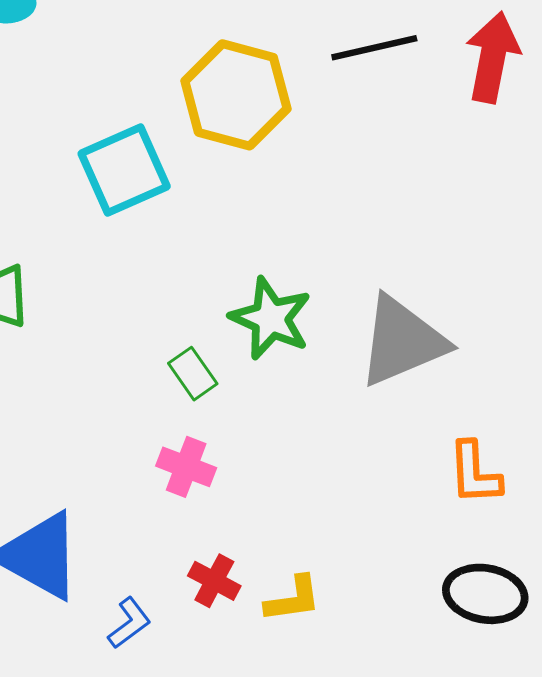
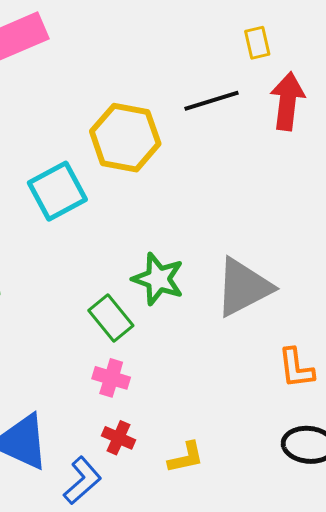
green rectangle: (193, 374) -> (111, 318), size x1.4
red cross: (214, 581) -> (118, 438), moved
blue L-shape: (129, 623) -> (82, 481), size x1.4

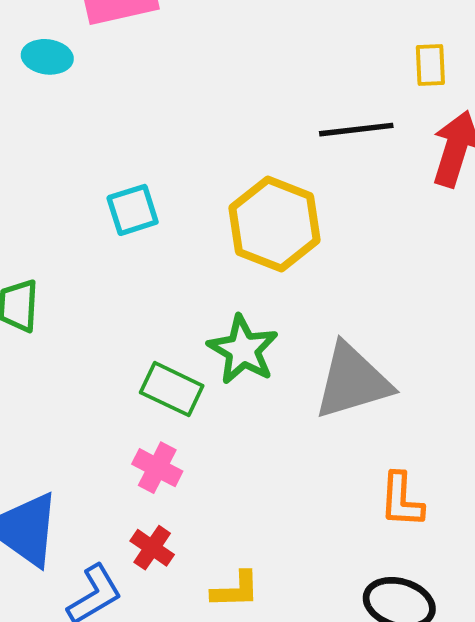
yellow hexagon: (125, 138) -> (275, 224), moved
cyan square: (57, 191) -> (133, 210), size x0.7
green rectangle: (111, 318) -> (172, 389), turned -36

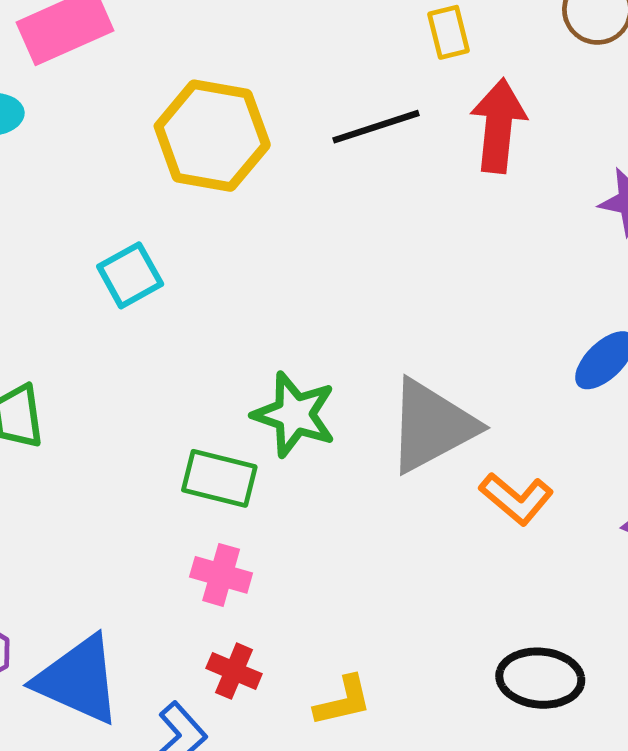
yellow hexagon: (275, 224) -> (212, 136), moved
orange L-shape: (402, 500) -> (516, 499), moved, turned -42

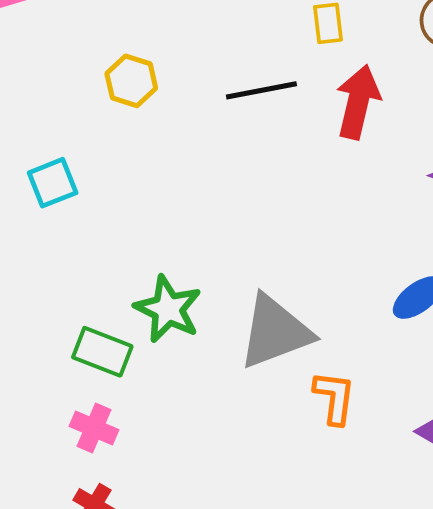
yellow hexagon: (212, 136) -> (131, 81), size x0.6
orange L-shape: (516, 499) -> (334, 398), turned -130

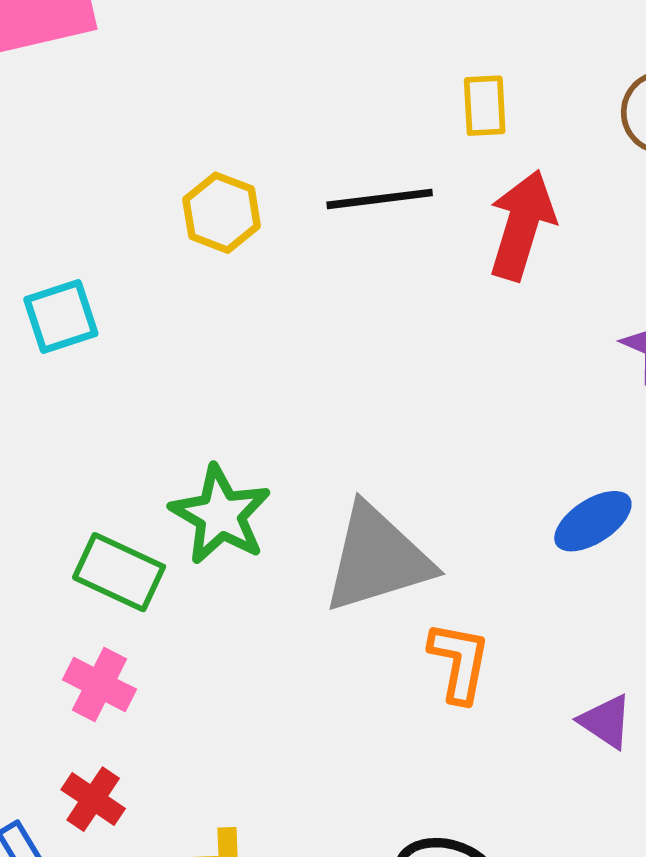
yellow hexagon: (131, 81) -> (222, 213), moved

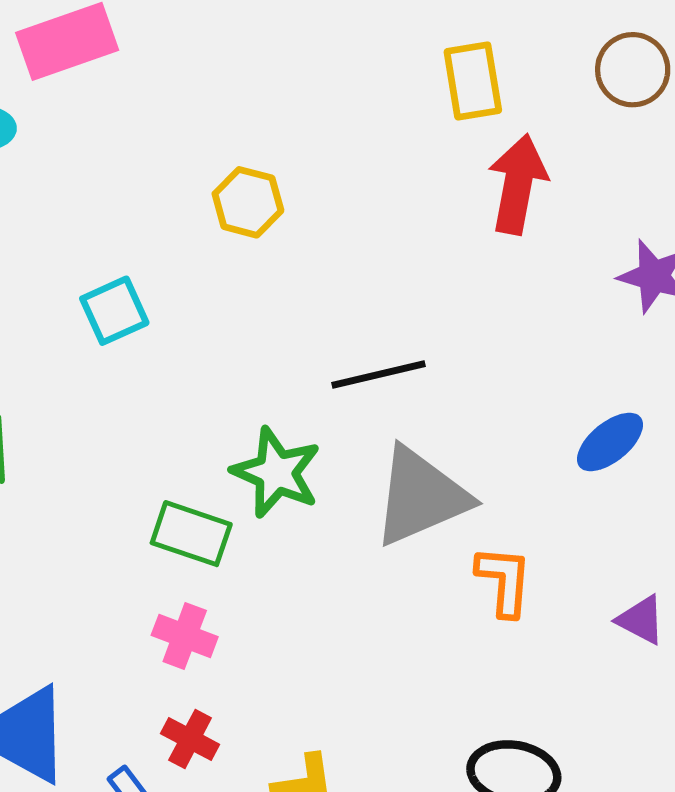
yellow rectangle: (485, 106) -> (473, 81), size x1.4
black line: (380, 199) -> (379, 375), moved

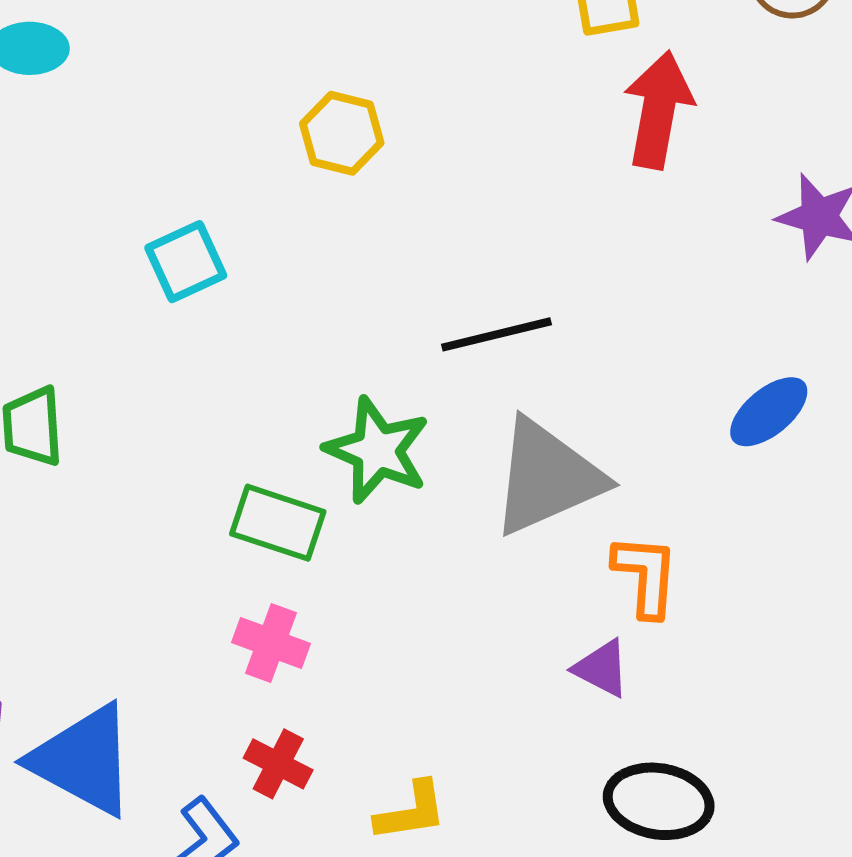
purple triangle: (641, 620) -> (602, 668), moved

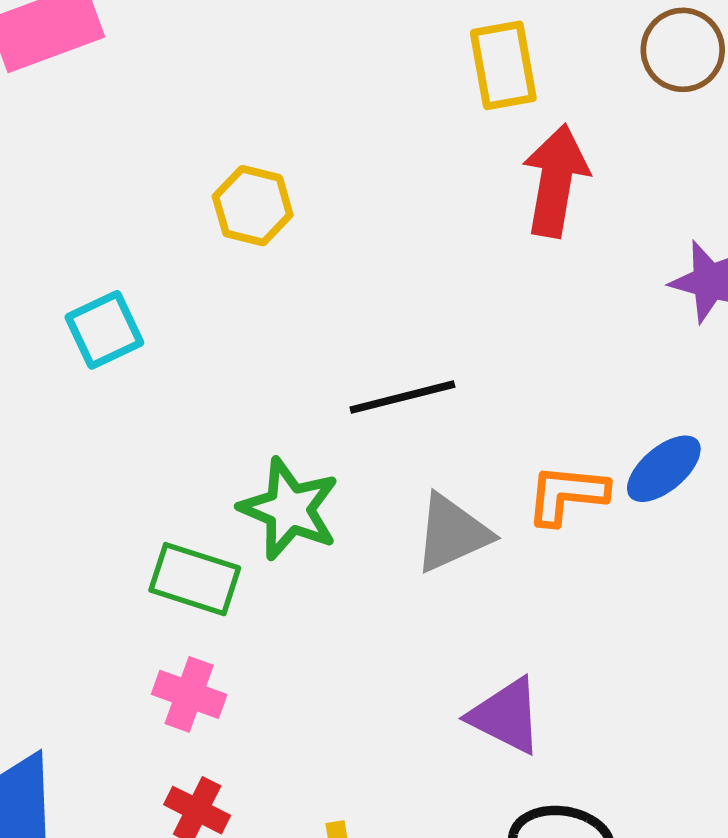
gray triangle: (547, 477) -> (452, 533), size x0.7
orange L-shape: (646, 576) -> (567, 495), moved, turned -88
purple triangle: (602, 668) -> (506, 716), size x1.4

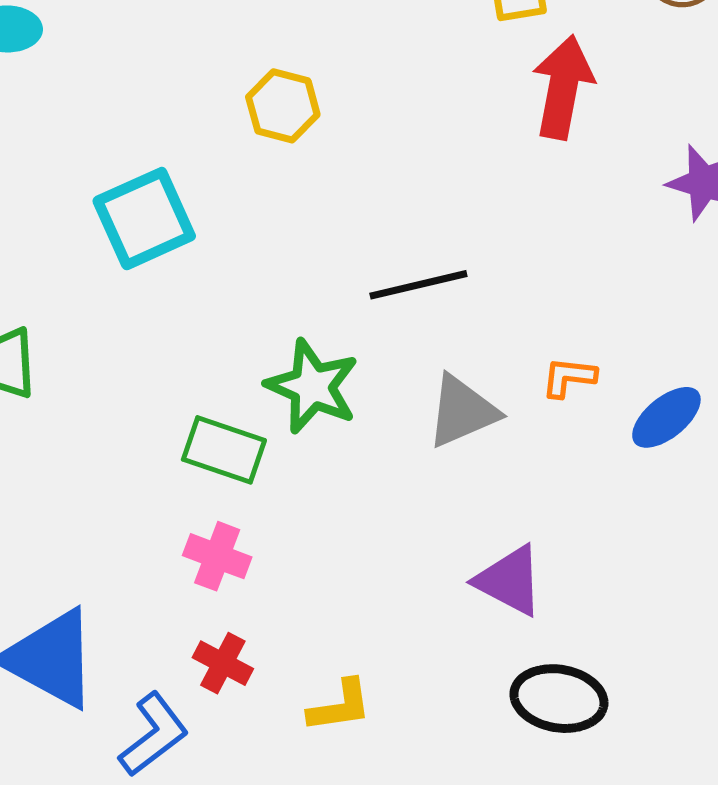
cyan square: (104, 330) -> (144, 219), size x1.4
blue ellipse: (664, 469) -> (666, 417), moved
orange L-shape: (567, 495) -> (569, 377), size x0.7

